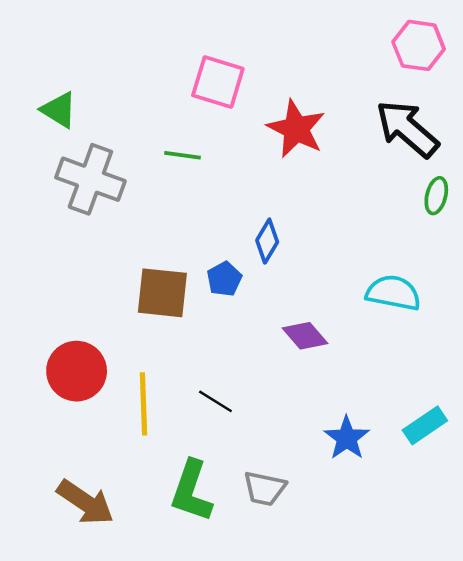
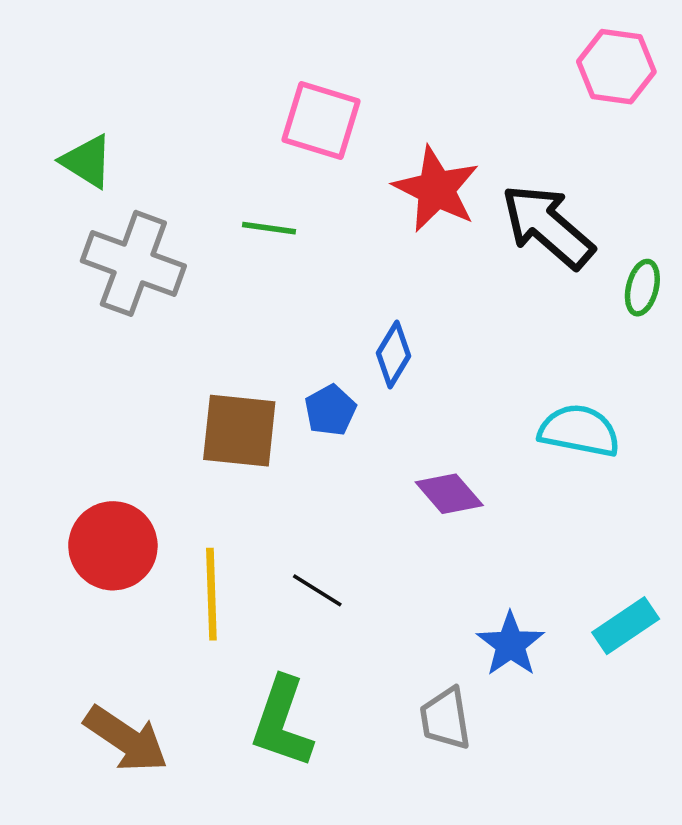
black arrow: (407, 129) -> (548, 226), moved
gray trapezoid: (265, 488) -> (445, 719), moved, turned 69

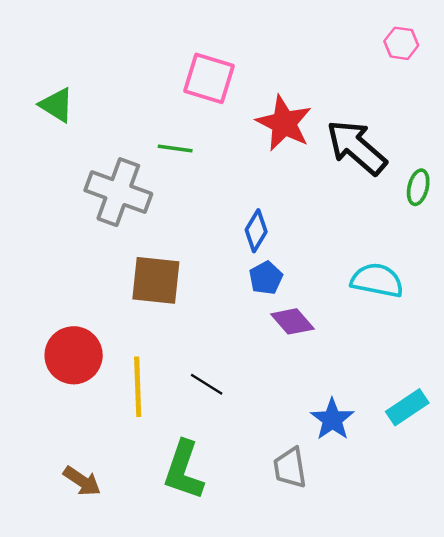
pink hexagon: (616, 67) -> (401, 43), size x0.7
gray cross: (133, 263) -> (118, 192), moved
blue pentagon: (330, 410) -> (266, 278), moved
brown arrow: (126, 739) -> (82, 481), size x0.7

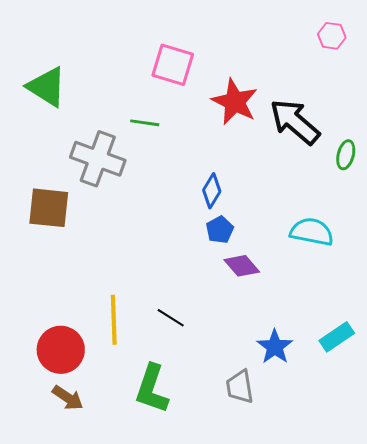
green triangle: (57, 105) -> (47, 87), size x1.4
brown square: (156, 280) -> (49, 208), moved
red circle: (74, 355) -> (61, 350), moved

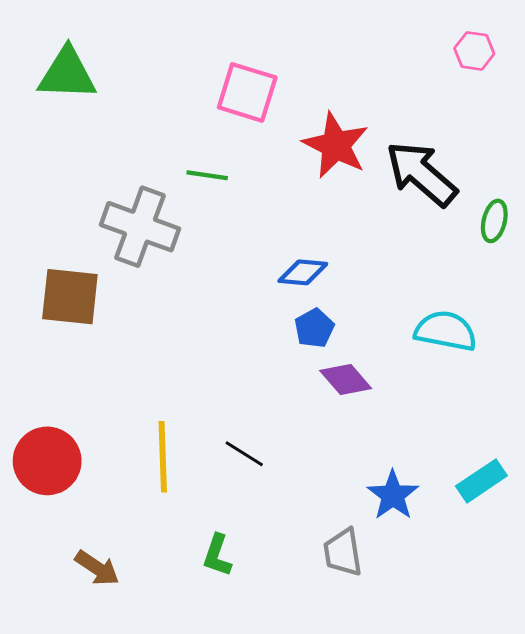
green triangle: (47, 87) -> (67, 74), moved, turned -30
blue diamond: (212, 191) -> (303, 272), turned 64
red circle: (61, 350) -> (47, 461), moved
green L-shape: (152, 389) -> (217, 555), size x0.6

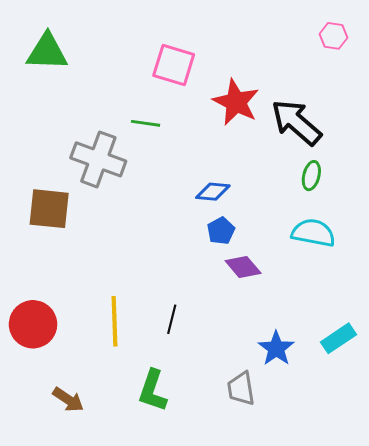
green ellipse: (494, 221) -> (311, 176), moved
black line: (244, 454) -> (172, 319), turned 72
green L-shape: (217, 555) -> (153, 391), size x1.4

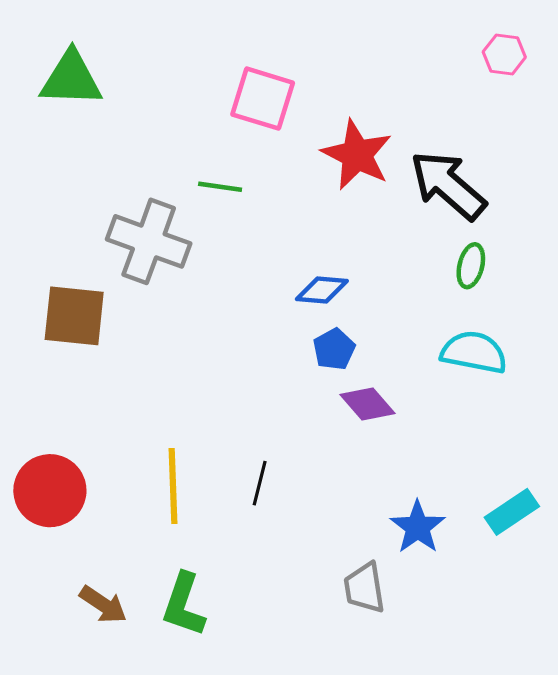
green L-shape: (153, 391) -> (184, 605), moved

